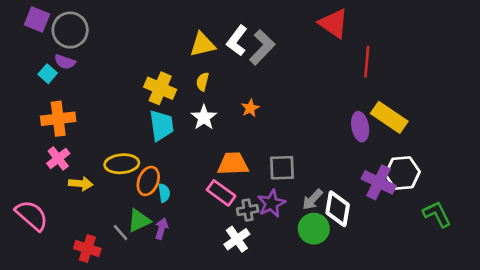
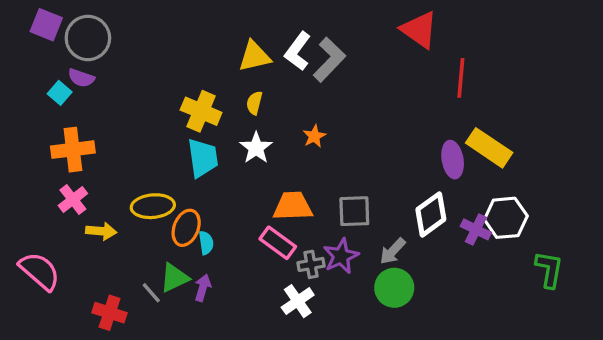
purple cross: (379, 182) -> (476, 229), size x0.7
white diamond: (338, 209) -> (431, 214), moved, turned 44
green L-shape: (437, 214) -> (549, 269), turned 36

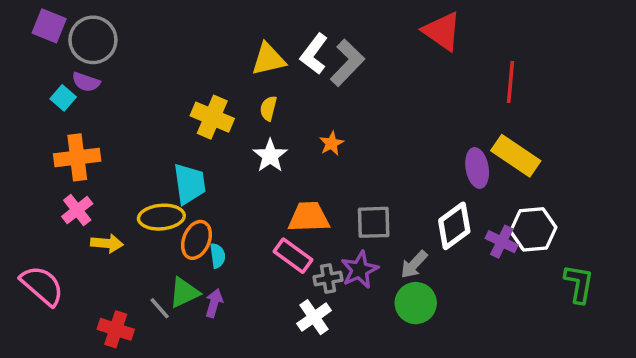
red line: (461, 78) -> (510, 82), moved
cyan trapezoid: (203, 158) -> (189, 184), moved

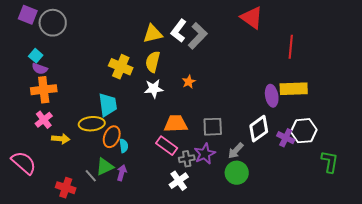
purple semicircle: (86, 82) -> (40, 69), moved
yellow semicircle: (268, 108) -> (153, 62), size x1.5
white star: (270, 156) -> (154, 89), turned 30
yellow rectangle: (516, 156) -> (294, 89), turned -36

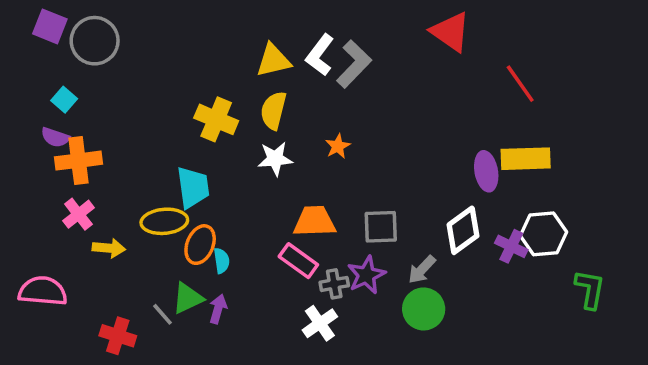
red line: (291, 47) -> (520, 84), turned -40
purple semicircle: (40, 69) -> (55, 137), moved
pink semicircle: (24, 163) -> (43, 291), turned -36

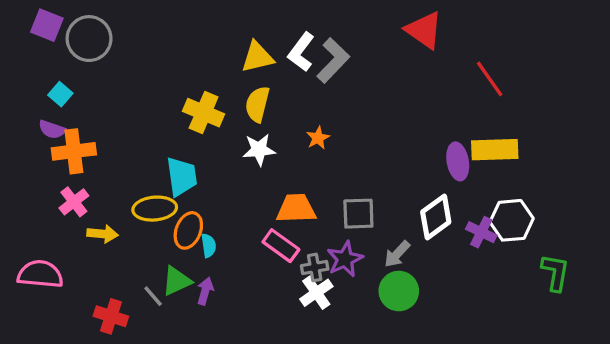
white cross: (320, 323) -> (316, 293), moved

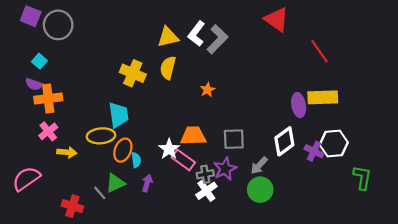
white star: (259, 150) -> (169, 149), moved, turned -30
pink semicircle: (40, 274) -> (26, 179), turned -40
purple arrow: (205, 291) -> (147, 183), moved

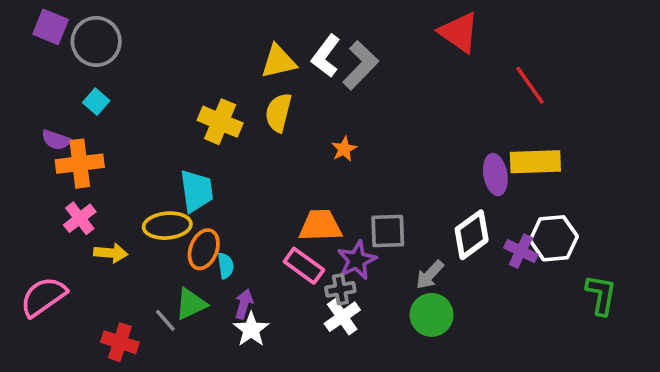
cyan square: (39, 61) -> (96, 102), moved
white star: (169, 149) -> (251, 329), moved
purple star: (225, 169) -> (357, 260), moved

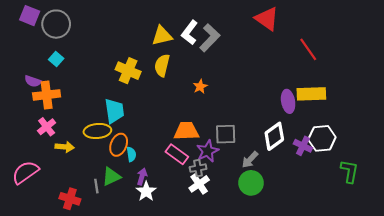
gray line: (165, 320) -> (96, 186), turned 32

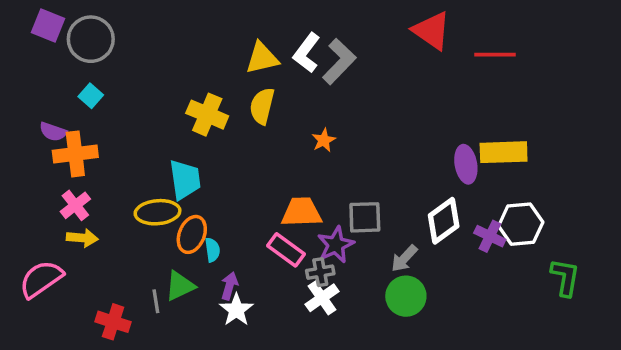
red line: (308, 49) -> (495, 55), moved, turned -55
yellow arrow: (65, 147) -> (82, 238), moved

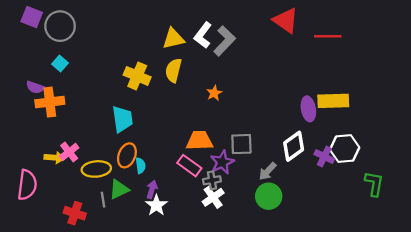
pink cross: (75, 205) -> (69, 152), moved
yellow ellipse: (158, 212) -> (96, 169), moved
pink semicircle: (41, 279) -> (27, 185), turned 132

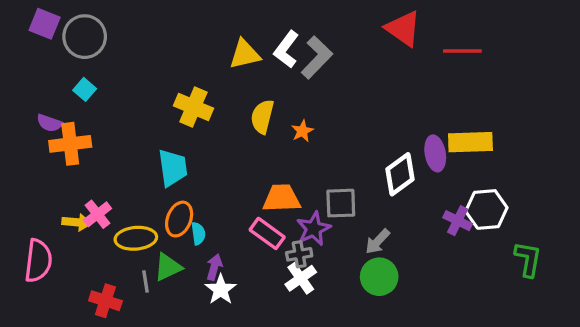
yellow semicircle: (173, 70) -> (262, 117), moved
white diamond: (294, 146) -> (400, 174), moved

